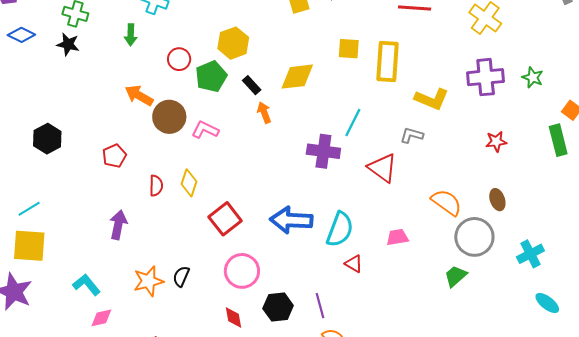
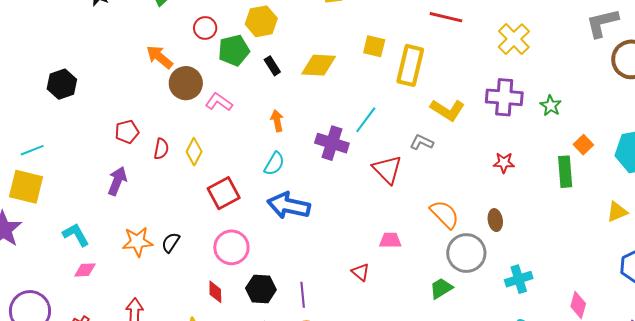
orange arrow: (264, 112) -> (277, 121), moved
red pentagon: (114, 156) -> (127, 132), moved
cyan semicircle: (340, 229) -> (274, 164), moved, size x0.7
red triangle: (354, 264) -> (361, 272), moved

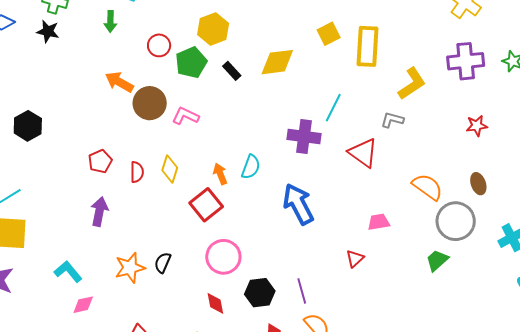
yellow square: (374, 46) -> (329, 34), turned -30
yellow L-shape: (447, 110) -> (412, 84), turned -56
orange arrow: (277, 121) -> (220, 174), moved
blue arrow: (289, 206) -> (298, 204), moved, turned 60
red triangle: (361, 272) -> (355, 259), turned 48

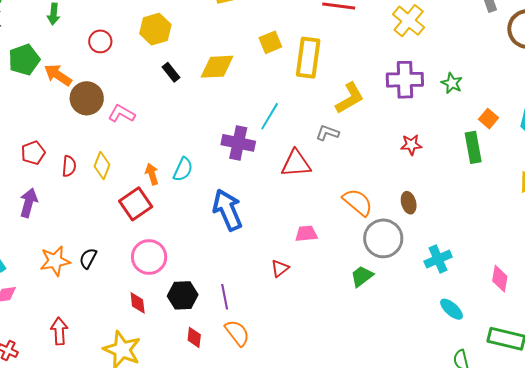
green pentagon: (191, 62) -> (24, 60), moved
red triangle: (363, 153) -> (296, 164), turned -44

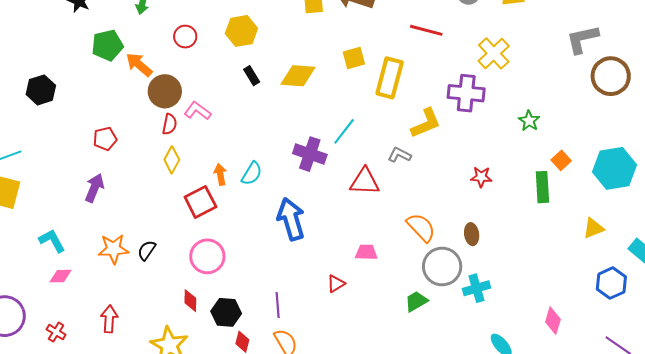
purple cross: (405, 80) -> (466, 93), moved
red semicircle: (69, 166) -> (169, 124), moved
cyan cross: (438, 259) -> (476, 288), moved
black hexagon: (183, 295) -> (226, 312), moved

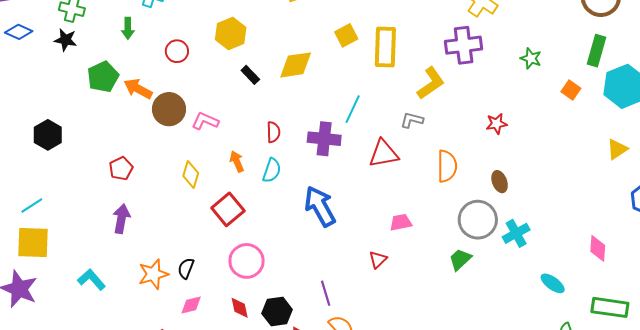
red semicircle: (169, 124) -> (273, 132), moved
orange arrow: (220, 174) -> (237, 161), moved
green rectangle: (542, 187) -> (597, 51), moved, turned 32
orange semicircle: (421, 227) -> (447, 166), moved, turned 56
pink diamond: (60, 276) -> (191, 305), moved

